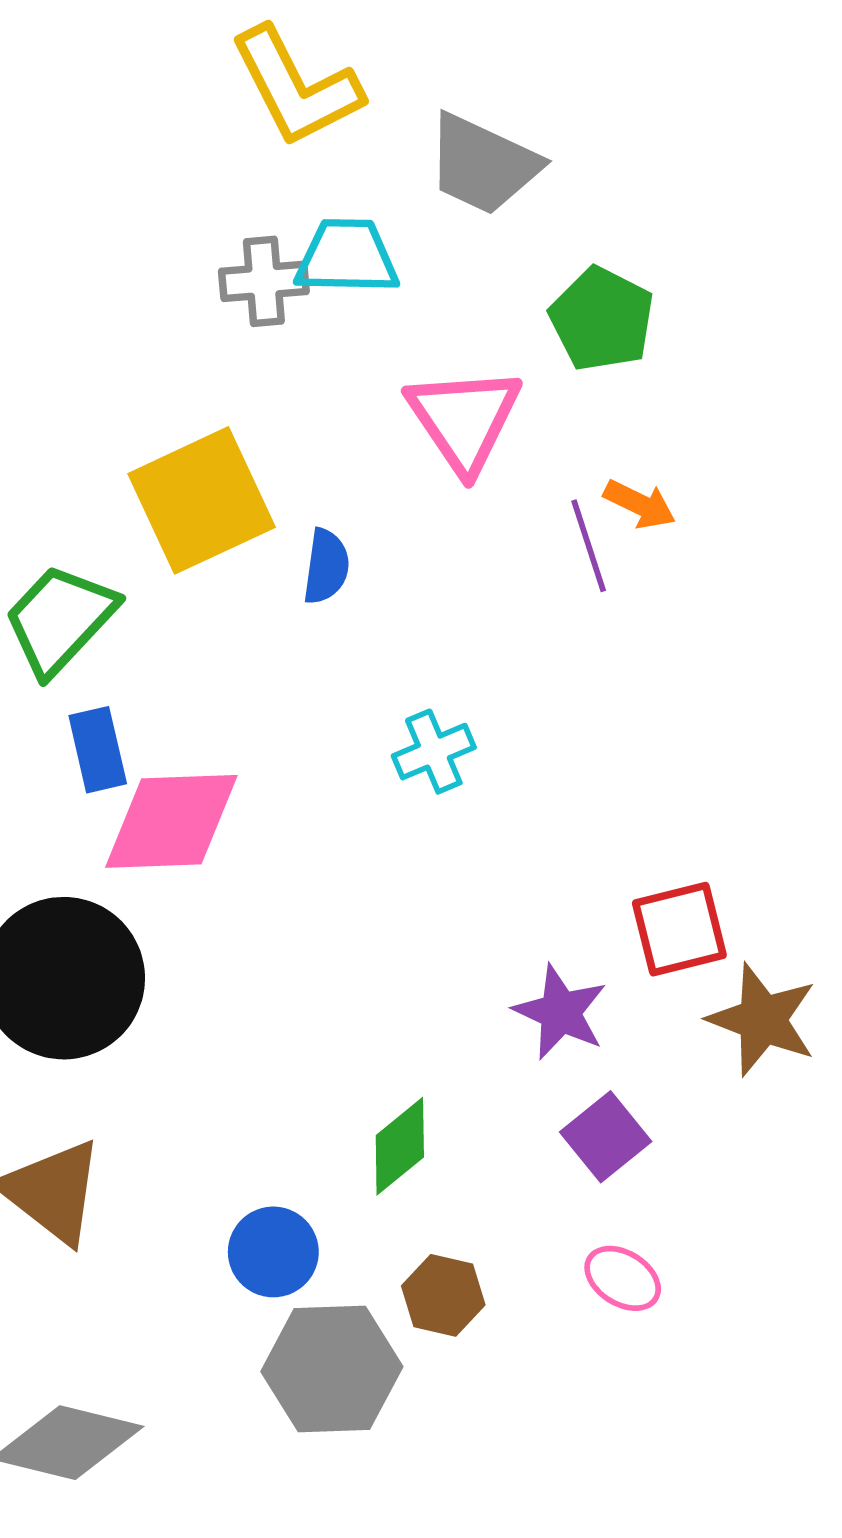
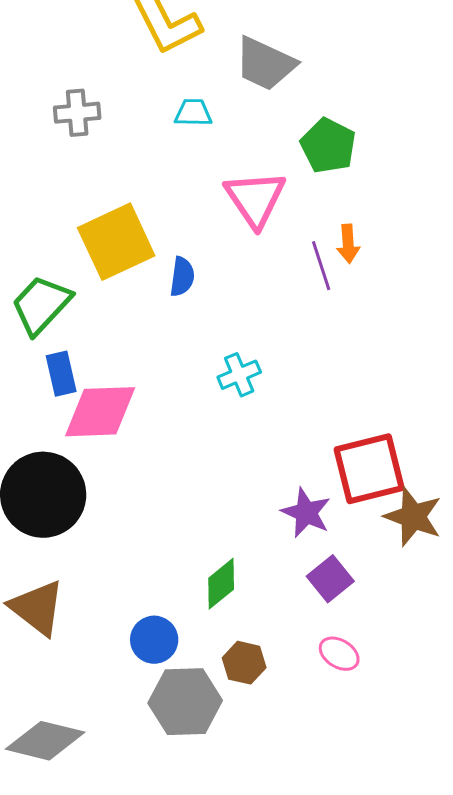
cyan trapezoid: (347, 257) -> (193, 113), size x0.7
gray cross: (264, 281) -> (77, 113), moved
orange arrow: (640, 504) -> (348, 244), turned 60
red square: (679, 929) -> (369, 469), size x1.4

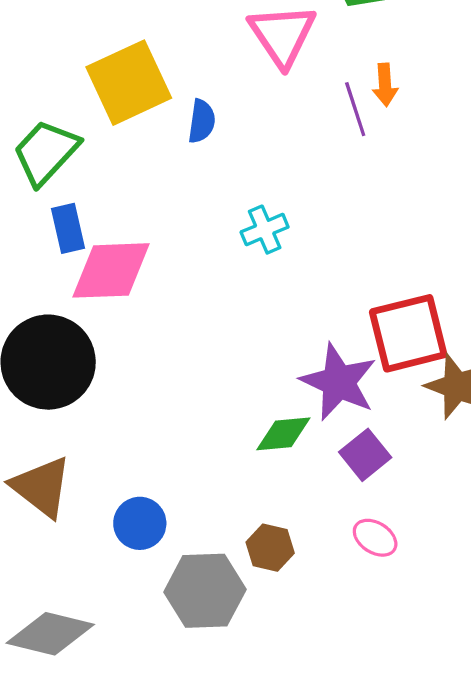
purple star: (306, 513) -> (339, 382), size x1.4
green diamond: (221, 584) -> (283, 434), moved, turned 34
blue circle: (154, 640) -> (140, 523), moved

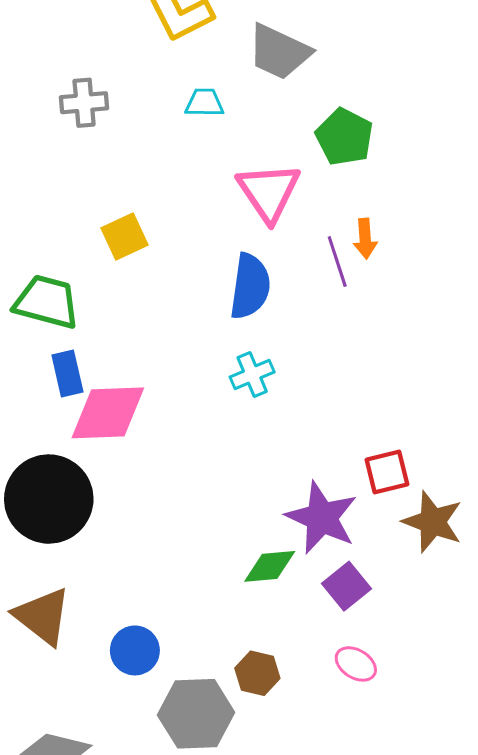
yellow square: (129, 83) -> (124, 237), size x0.6
blue semicircle: (202, 121) -> (250, 286), moved, size x1.6
green trapezoid: (46, 152) -> (47, 302), turned 62
red square: (408, 333) -> (387, 472), size x0.6

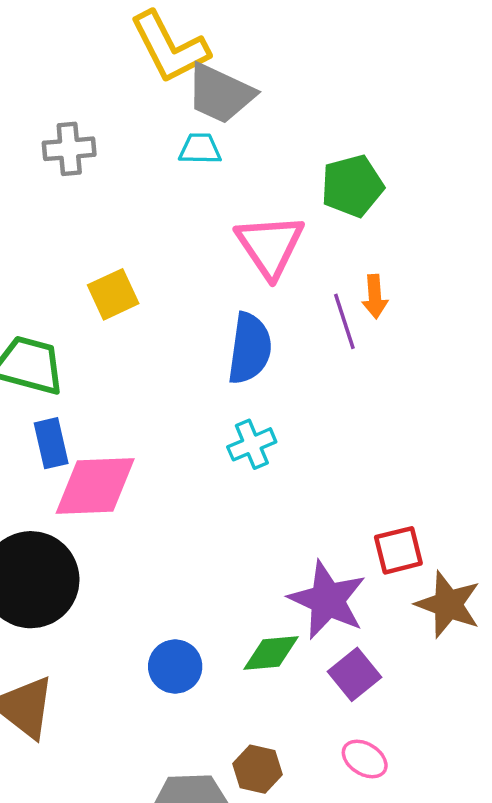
gray trapezoid: (279, 52) -> (220, 94), moved
green pentagon: (344, 137) -> (352, 186), turned 30
blue circle: (135, 650) -> (175, 667), moved

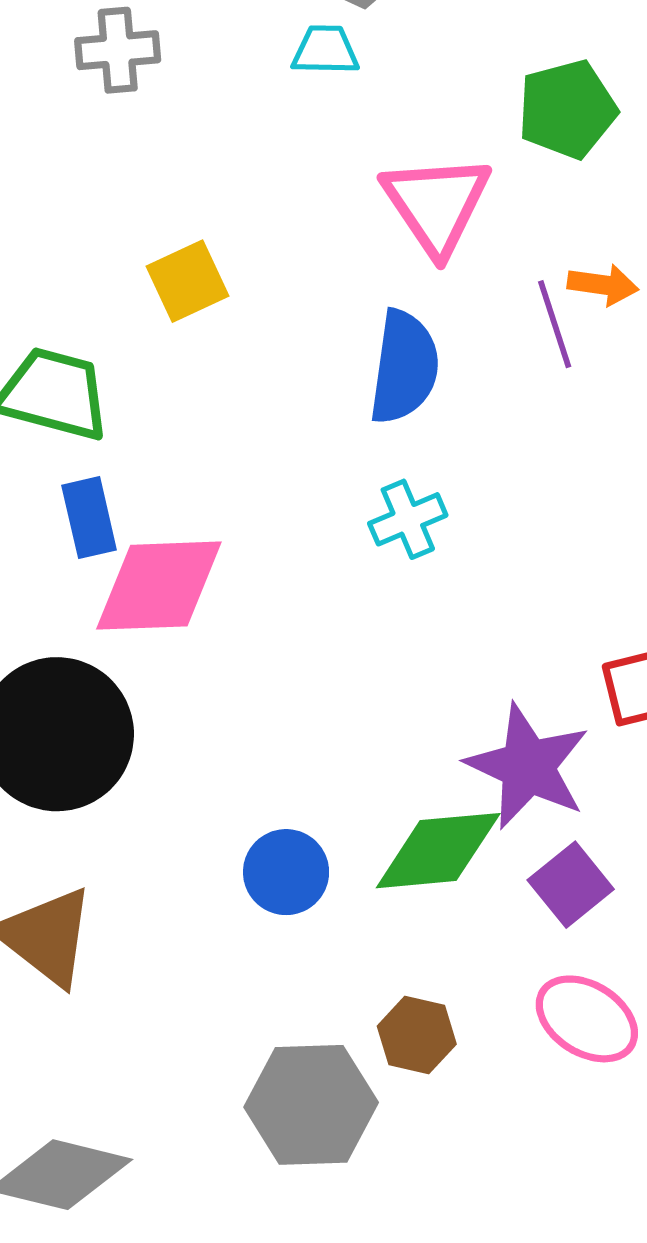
orange arrow: (375, 297) -> (603, 285), turned -78
green diamond: (271, 653) -> (438, 851), size x1.4
pink ellipse: (365, 759) -> (587, 1019), size x1.4

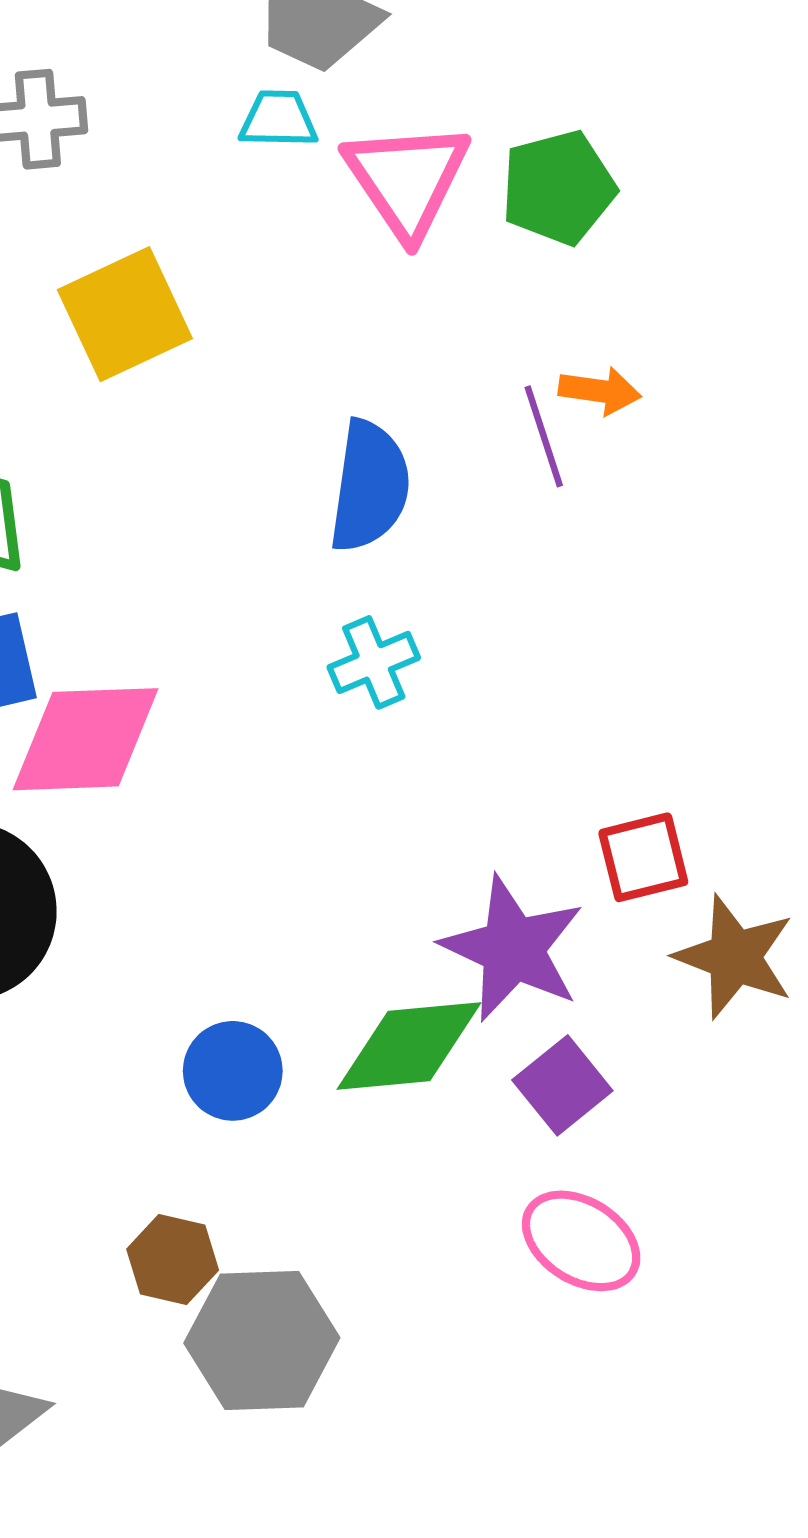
pink triangle: (436, 204) -> (407, 179), moved
yellow square: (188, 281) -> (125, 314), moved, size x1.4
brown hexagon: (417, 1035) -> (173, 1260), moved

